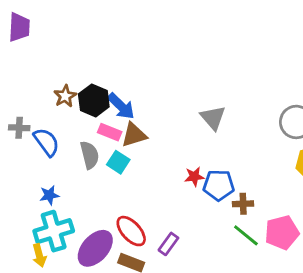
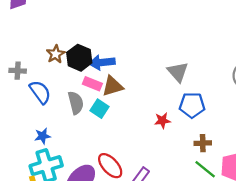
blue arrow: (121, 106) -> (102, 62), turned 130
gray cross: (19, 128) -> (18, 71), moved
blue pentagon: (219, 185) -> (192, 105), moved

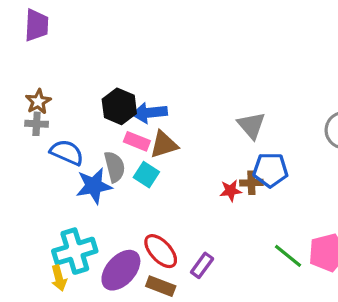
brown star: (56, 54) -> (38, 102), moved
blue semicircle: (40, 92) -> (67, 152), turned -30
blue star: (43, 136) -> (94, 186), moved, size x1.6
brown cross: (203, 143) -> (251, 183), moved

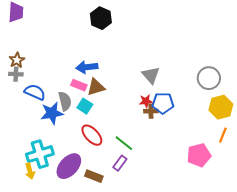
black hexagon: (119, 106) -> (101, 18), moved
red star: (231, 191) -> (146, 101), moved
red ellipse: (161, 251) -> (92, 135), moved
green line: (288, 256) -> (124, 143), moved

